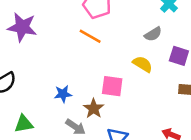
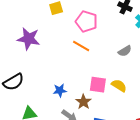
gray semicircle: (153, 34) -> (125, 51), moved
yellow semicircle: (143, 64) -> (119, 86), moved

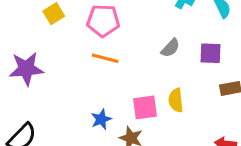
yellow semicircle: (119, 86) -> (176, 100), turned -112
blue star: (60, 90) -> (101, 119), moved

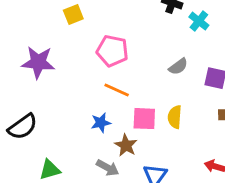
pink pentagon: (103, 21) -> (112, 51), moved
orange line: (105, 58) -> (117, 90), moved

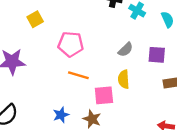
yellow semicircle: (175, 117) -> (124, 79), moved
blue star: (101, 123) -> (61, 115), moved

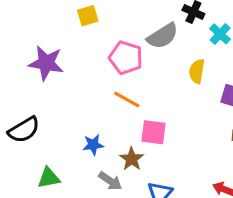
gray semicircle: (126, 50) -> (163, 36), moved, size x1.5
yellow semicircle: (124, 79) -> (197, 71), moved

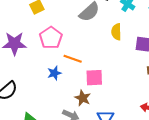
pink pentagon: (126, 58) -> (51, 38), moved, turned 30
blue star: (93, 145) -> (54, 73), moved

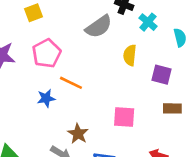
pink square: (94, 78) -> (124, 117), moved

